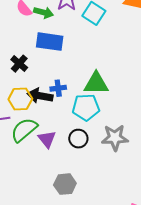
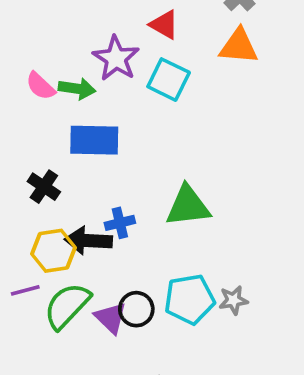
cyan pentagon: (86, 107) -> (190, 299), moved
gray star: (115, 138) -> (233, 300), size x0.6
black circle: (78, 139) -> (136, 309), moved

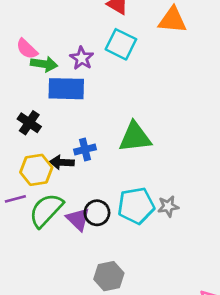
purple star: (116, 58) -> (82, 58), moved, size x0.7
green arrow: (77, 89) -> (44, 64), moved
black arrow: (88, 241) -> (62, 162), size x0.7

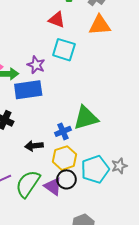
blue cross: (85, 149) -> (63, 131), moved
yellow hexagon: (36, 170) -> (65, 158), moved

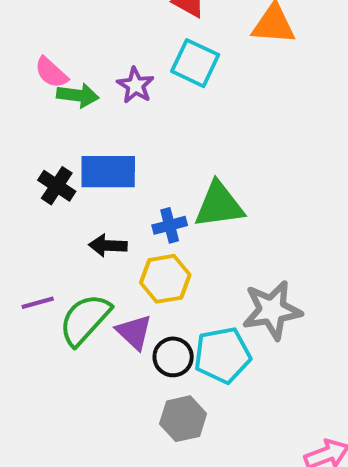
blue rectangle: (28, 90) -> (108, 172), moved
gray star: (119, 166) -> (272, 310), size x1.8
cyan pentagon: (95, 169) -> (222, 355), moved
black circle: (66, 179) -> (173, 357), moved

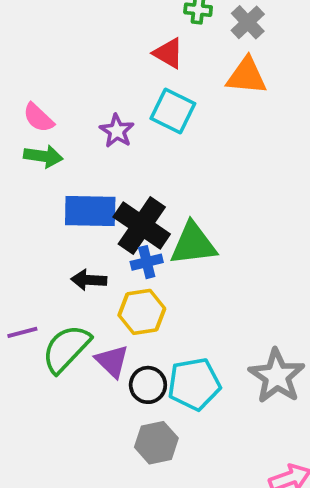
green arrow: (78, 95) -> (43, 156), moved
black cross: (57, 186) -> (142, 225), moved, size x1.6
gray star: (272, 310) -> (277, 376), moved, turned -30

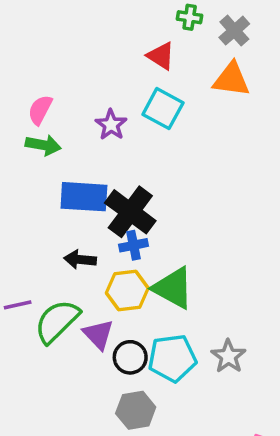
pink semicircle: (38, 118) -> (40, 110), turned 72
green triangle: (193, 244) -> (173, 288), moved, turned 33
gray star: (277, 376) -> (228, 356), moved, size x0.7

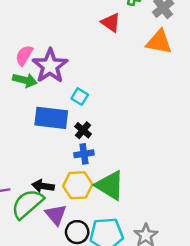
cyan square: (163, 109) -> (80, 97), moved, size x0.6
purple star: (111, 125) -> (50, 66), moved, size x1.6
black cross: (130, 212) -> (83, 130), size x0.5
black arrow: (80, 260) -> (43, 186), moved

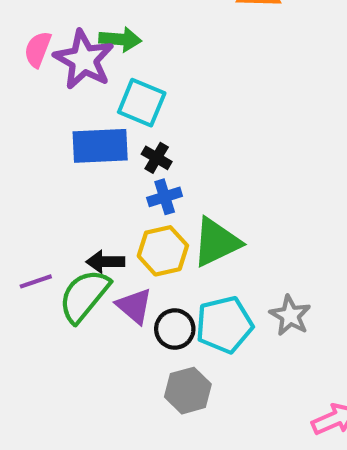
green arrow: (25, 80) -> (120, 39), moved
cyan square: (80, 97) -> (142, 103), size x1.6
green triangle: (110, 185) -> (216, 242), turned -48

